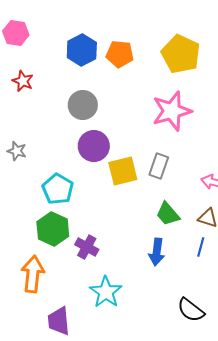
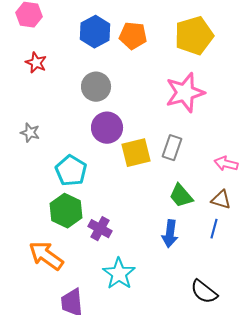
yellow pentagon: (181, 54) -> (194, 36), turned 30
orange arrow: (33, 274) -> (46, 256), turned -60

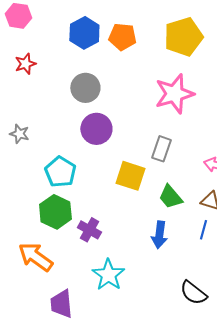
red star: (36, 63) -> (25, 64), turned 30
yellow square: (136, 153) -> (130, 176), moved, turned 32

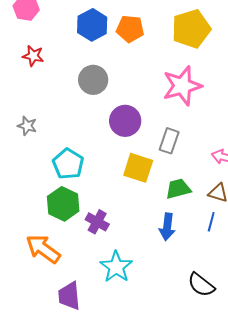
red star: (25, 64) -> (33, 56), turned 30
purple circle: (96, 129) -> (125, 121), moved
green trapezoid: (170, 197) -> (178, 189), turned 116

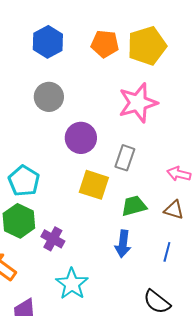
orange pentagon: (130, 29) -> (105, 44), moved
blue line: (211, 222) -> (167, 252), moved

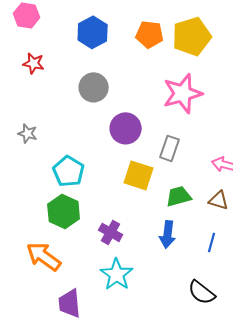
purple cross: (53, 239) -> (111, 232), moved

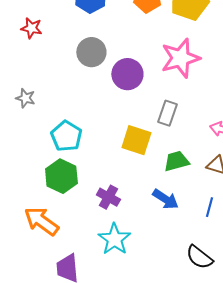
purple circle: (126, 128) -> (127, 74), moved
blue arrow: (168, 234) -> (165, 199), turned -64

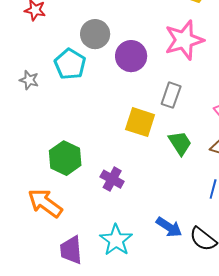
cyan pentagon: (66, 136) -> (70, 64), moved
green trapezoid: (176, 161) -> (180, 143), turned 72
blue arrow: (165, 199) -> (169, 227), moved
cyan star: (114, 239) -> (116, 240), moved

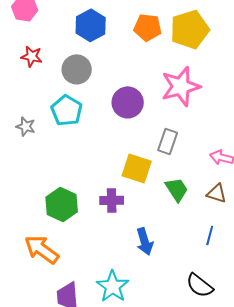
gray circle: (95, 34) -> (77, 69), moved
purple cross: (112, 179) -> (112, 200), moved, turned -30
blue arrow: (169, 227) -> (145, 241), moved, turned 40

